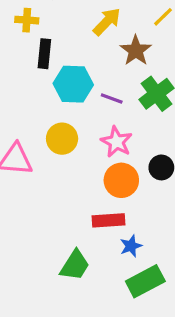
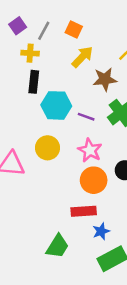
yellow cross: (27, 20) -> (30, 53), moved
brown star: (136, 50) -> (105, 79), turned 30

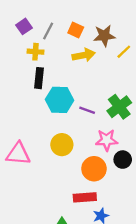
yellow arrow: (82, 57) -> (84, 55), turned 35
brown star: (105, 79) -> (104, 36), moved
yellow circle: (48, 148) -> (62, 145), moved
pink star: (90, 150) -> (107, 140), moved, turned -30

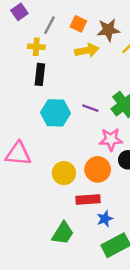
purple square: (24, 26) -> (19, 12), moved
cyan hexagon: (60, 100) -> (56, 113), moved
yellow circle: (62, 145) -> (64, 173), moved

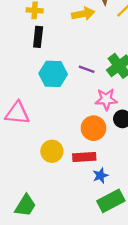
yellow circle: (64, 173) -> (52, 151), moved
green trapezoid: (63, 233) -> (25, 206), moved

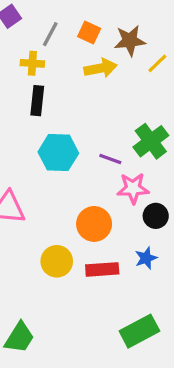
purple line: (87, 69) -> (110, 159), moved
orange circle: (94, 128) -> (94, 224), moved
blue star: (100, 175) -> (146, 258), moved

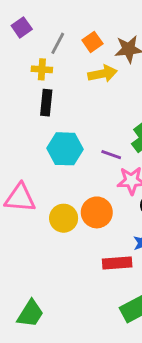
orange square: (89, 32) -> (92, 42), turned 30
yellow circle: (57, 261) -> (64, 218), moved
red rectangle: (102, 269) -> (117, 263), moved

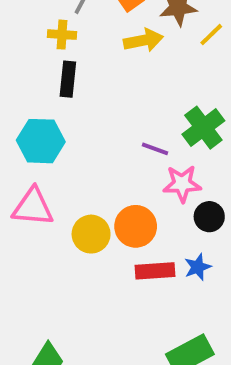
cyan hexagon: (65, 149) -> (41, 141), moved
red rectangle: (117, 263) -> (155, 271), moved

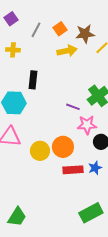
yellow cross: (62, 35) -> (13, 50), moved
black rectangle: (68, 79) -> (33, 80), moved

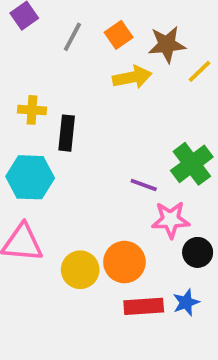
yellow cross: (13, 50) -> (32, 110), moved

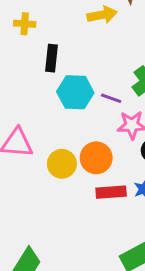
yellow cross: (32, 110) -> (25, 24), moved
cyan hexagon: (30, 177) -> (75, 92), moved

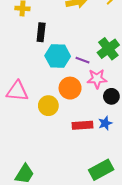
orange circle: (96, 158) -> (70, 88), moved

